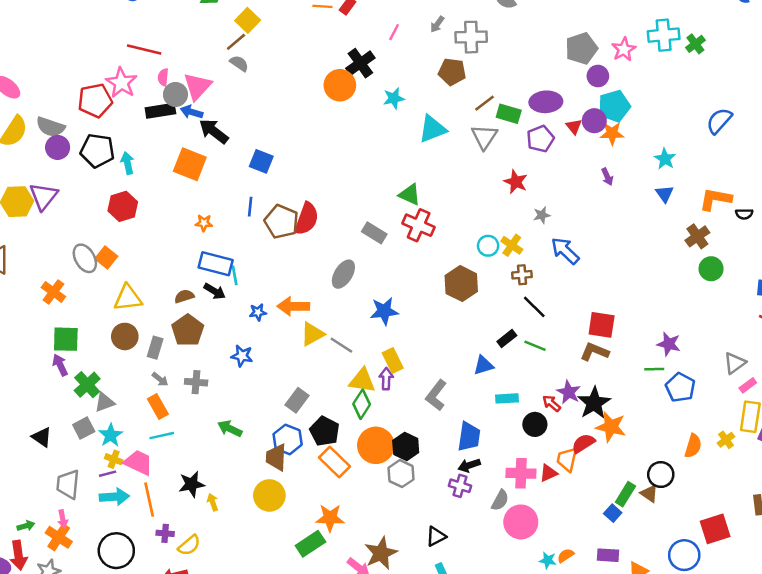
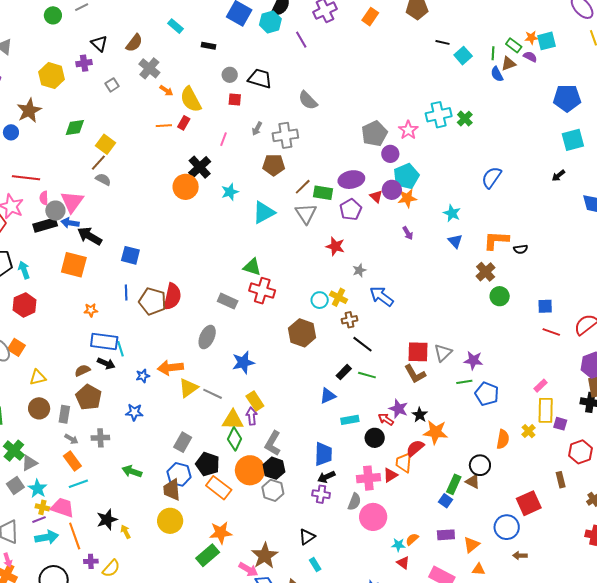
yellow triangle: (128, 298) -> (38, 377), size x0.7
brown L-shape: (594, 352) -> (415, 374), turned -135
gray triangle: (735, 363) -> (443, 353), moved
gray L-shape: (436, 395) -> (273, 443), moved
black star: (594, 403) -> (420, 415), size x0.6

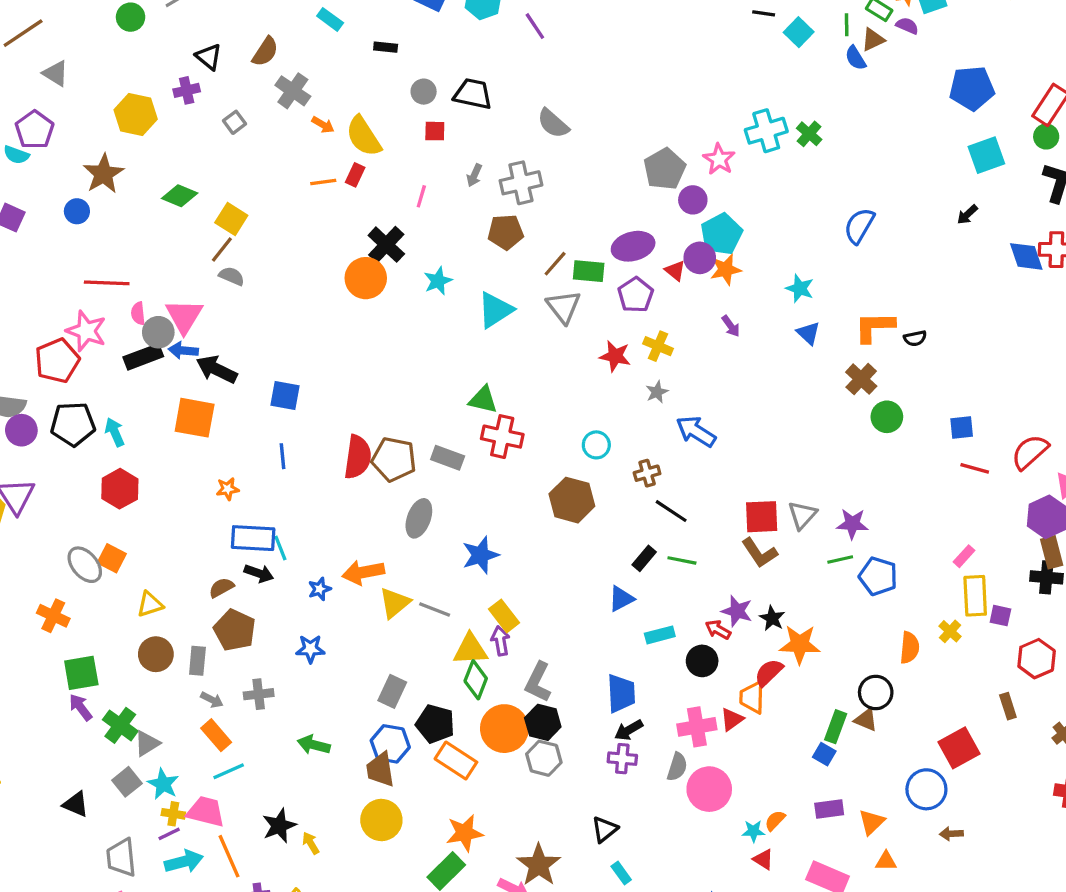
green diamond: (75, 128) -> (180, 196), turned 35
yellow cross: (338, 297) -> (658, 346), moved
brown pentagon: (153, 301) -> (394, 459), moved

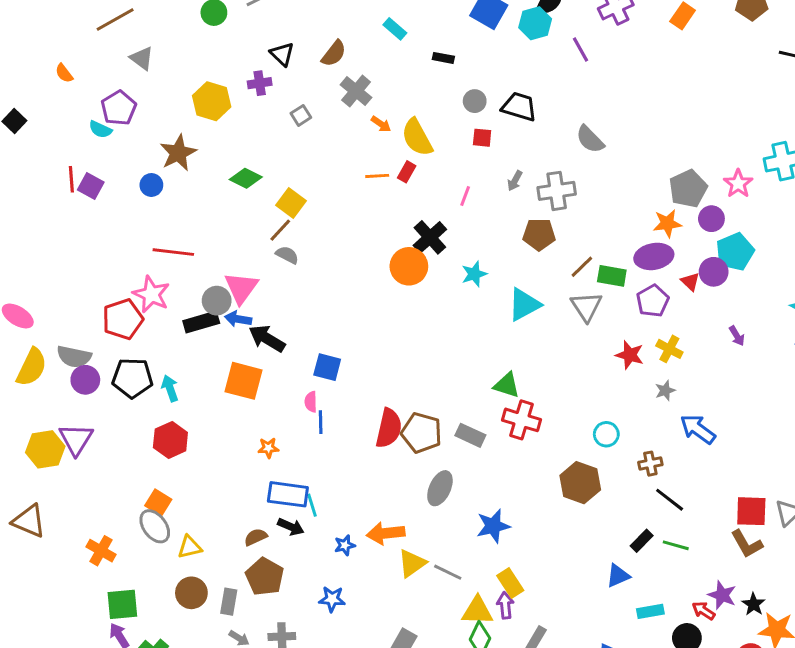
orange star: (726, 269) -> (667, 223), moved
pink semicircle: (138, 313) -> (311, 402), moved
gray ellipse: (85, 565) -> (155, 526), moved

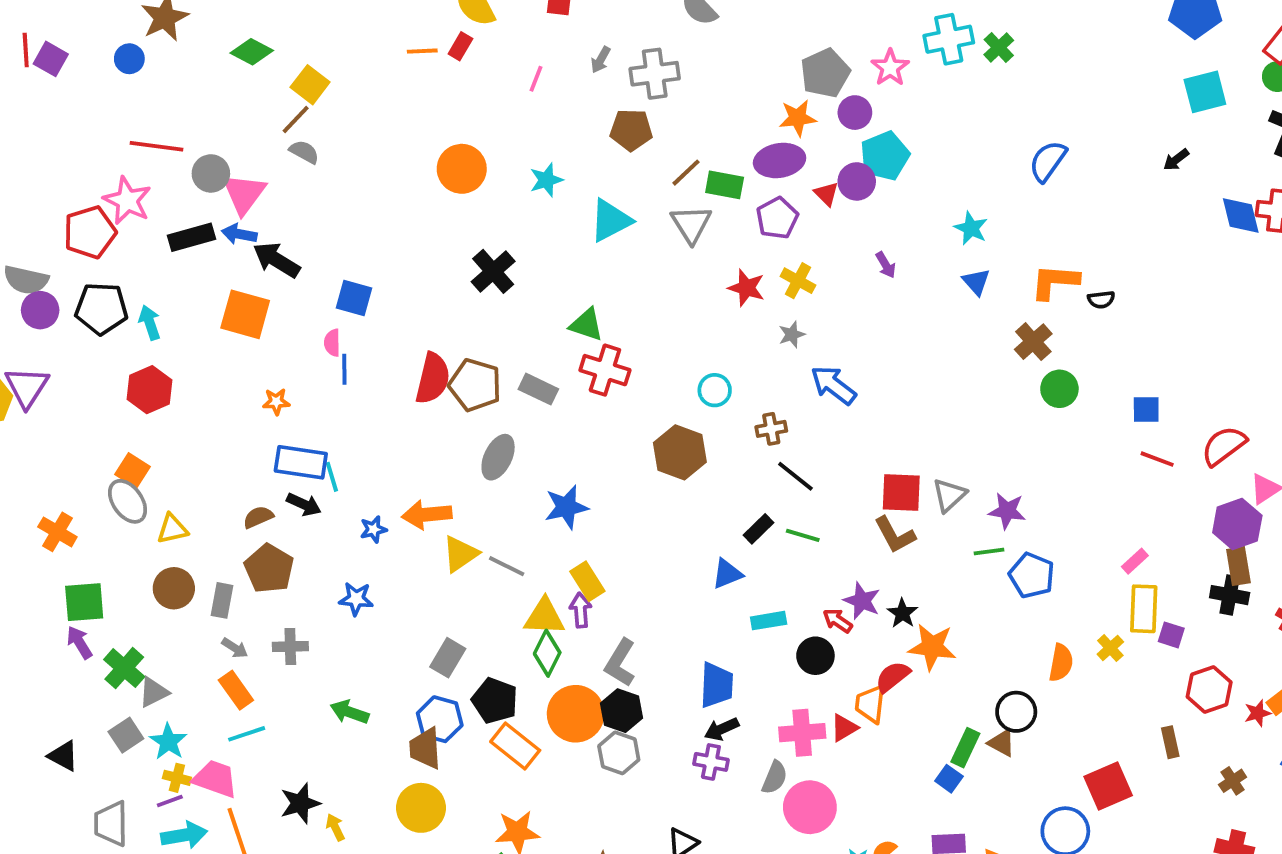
black cross: (430, 237) -> (493, 271), moved
gray circle: (217, 301) -> (211, 173), moved

